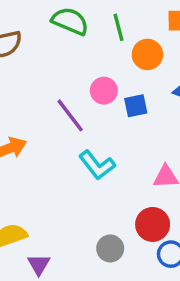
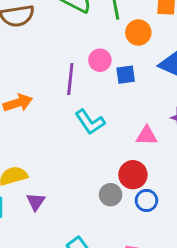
purple line: (70, 115) -> (70, 79), turned 40
gray circle: (110, 248) -> (111, 195), moved

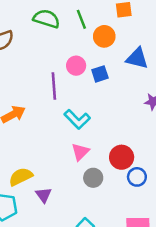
pink triangle: (147, 136) -> (80, 152), moved, turned -36
gray circle: (111, 195) -> (93, 178), moved

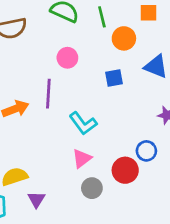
pink circle: (76, 66) -> (67, 58), moved
purple line: (54, 86) -> (48, 94), moved
blue circle: (137, 177) -> (146, 151), moved

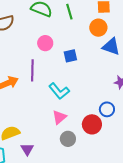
orange circle: (124, 38) -> (98, 28), moved
blue square: (114, 78) -> (70, 56), moved

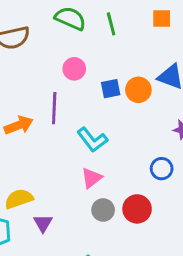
orange circle: (98, 28) -> (138, 90), moved
red circle: (92, 124) -> (137, 209), moved

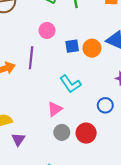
cyan L-shape: (92, 140) -> (70, 84), moved

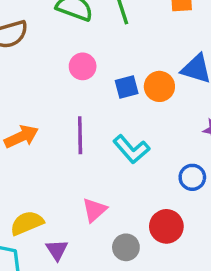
purple line: (31, 58) -> (80, 135), moved
pink triangle: (55, 109) -> (95, 210), moved
gray circle: (62, 132) -> (126, 247), moved

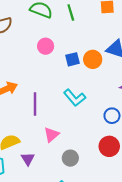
purple line: (80, 135) -> (35, 104), moved
red circle: (166, 226) -> (109, 146), moved

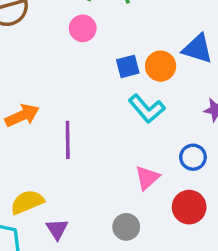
pink circle: (46, 46) -> (83, 28), moved
cyan L-shape: (75, 98) -> (147, 109), moved
pink triangle: (51, 135) -> (147, 178), moved

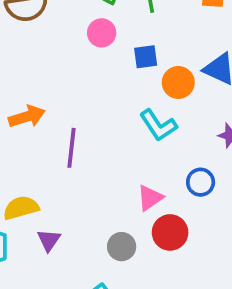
blue square: (128, 66) -> (146, 57), moved
red circle: (189, 207) -> (170, 232), moved

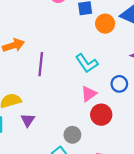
cyan L-shape: (158, 125) -> (87, 63), moved
gray circle: (122, 247) -> (72, 135), moved

